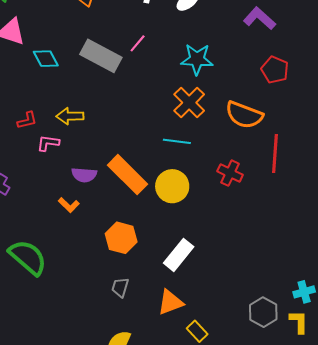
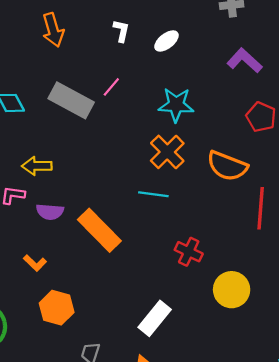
red cross: (230, 173) -> (189, 252), moved
purple semicircle: (84, 175) -> (50, 212), moved
yellow circle: (172, 186) -> (232, 290), moved
orange hexagon: (121, 238) -> (57, 308), moved

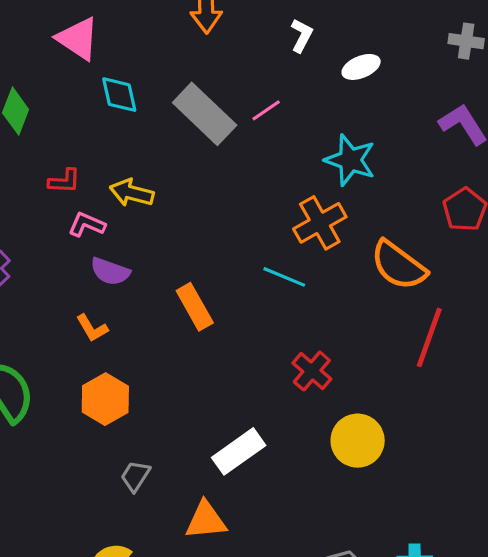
purple semicircle: (50, 212) -> (110, 271), moved
orange rectangle: (99, 230) -> (195, 307), size x0.7

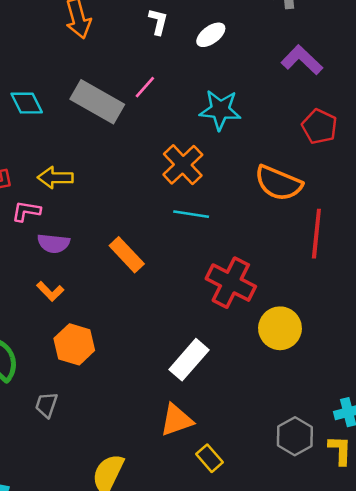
orange cross: (320, 223) -> (183, 165), moved
red cross: (312, 371) -> (231, 283), size x1.5
gray trapezoid: (135, 476) -> (46, 405), moved

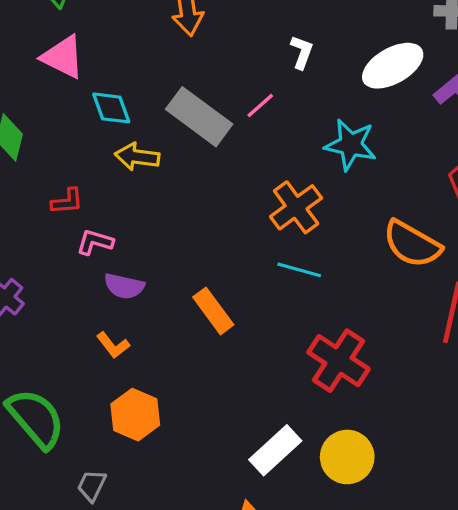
white L-shape: (158, 22) -> (302, 52), moved
white ellipse: (211, 35) -> (393, 66), moved, size x1.6
yellow arrow: (55, 178) -> (137, 157), moved
yellow circle: (280, 328) -> (347, 457), moved

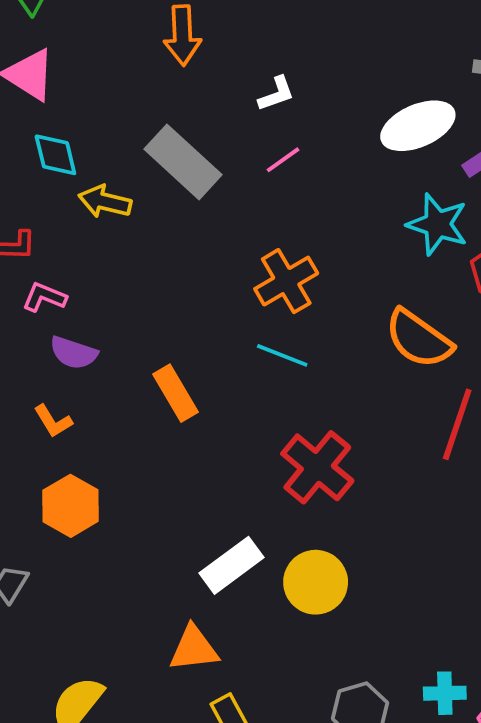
white L-shape: (302, 52) -> (276, 94), moved, turned 44
pink line: (260, 105) -> (283, 160), moved
cyan diamond: (111, 108) -> (55, 155), moved
cyan star: (351, 145) -> (438, 224), moved

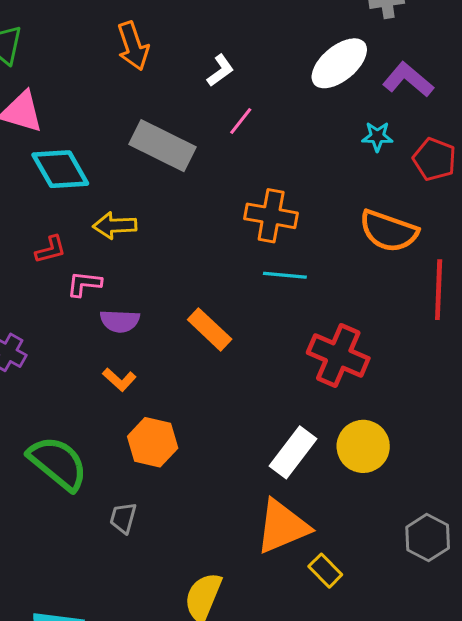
cyan diamond: (55, 155) -> (60, 169), size x1.4
yellow arrow: (105, 202) -> (115, 226), moved
cyan star: (438, 224) -> (377, 136), size x0.6
orange cross: (286, 281) -> (271, 216), turned -33
orange triangle: (194, 649) -> (282, 527), size x1.4

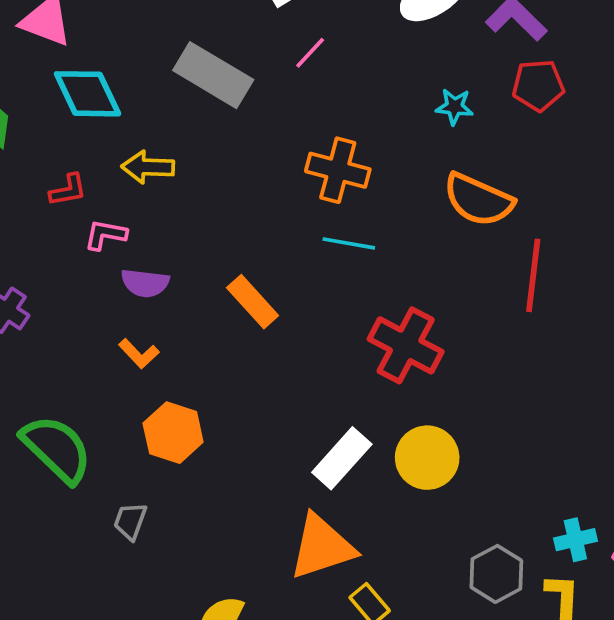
cyan star: (377, 136) -> (454, 107), moved
red pentagon: (434, 159) -> (538, 85), moved, turned -30

